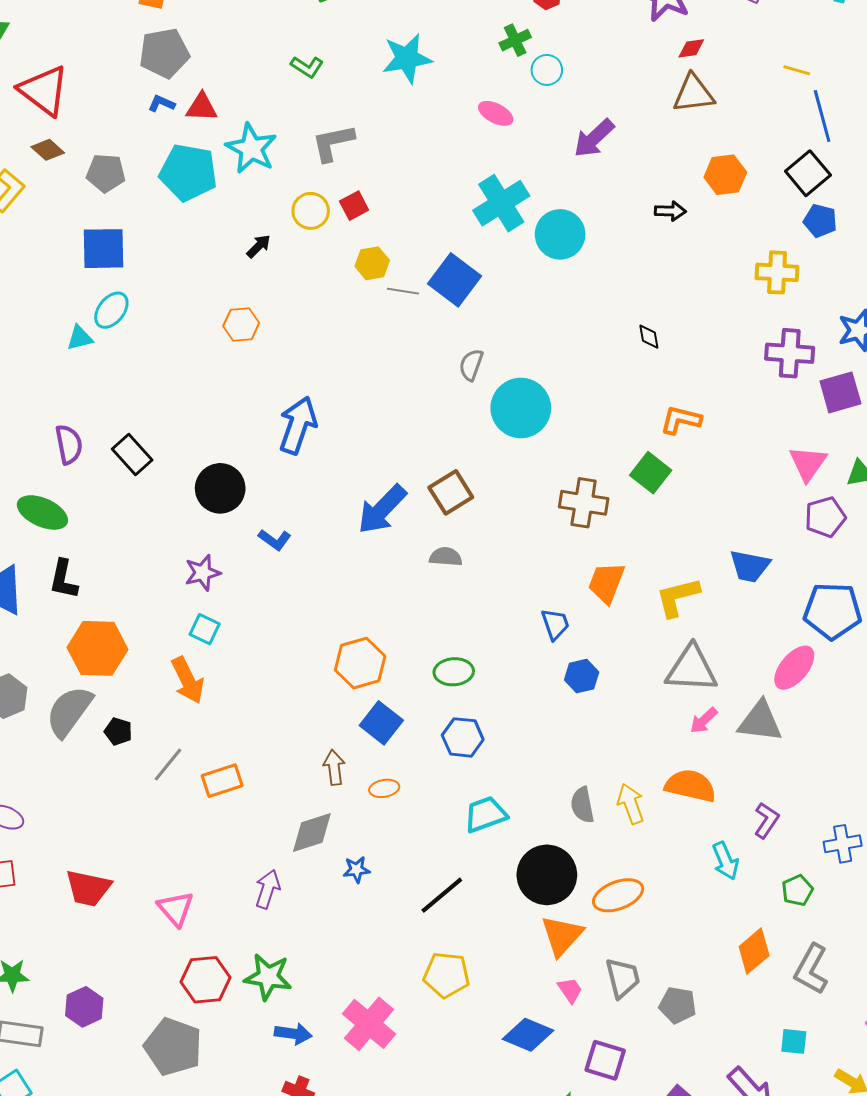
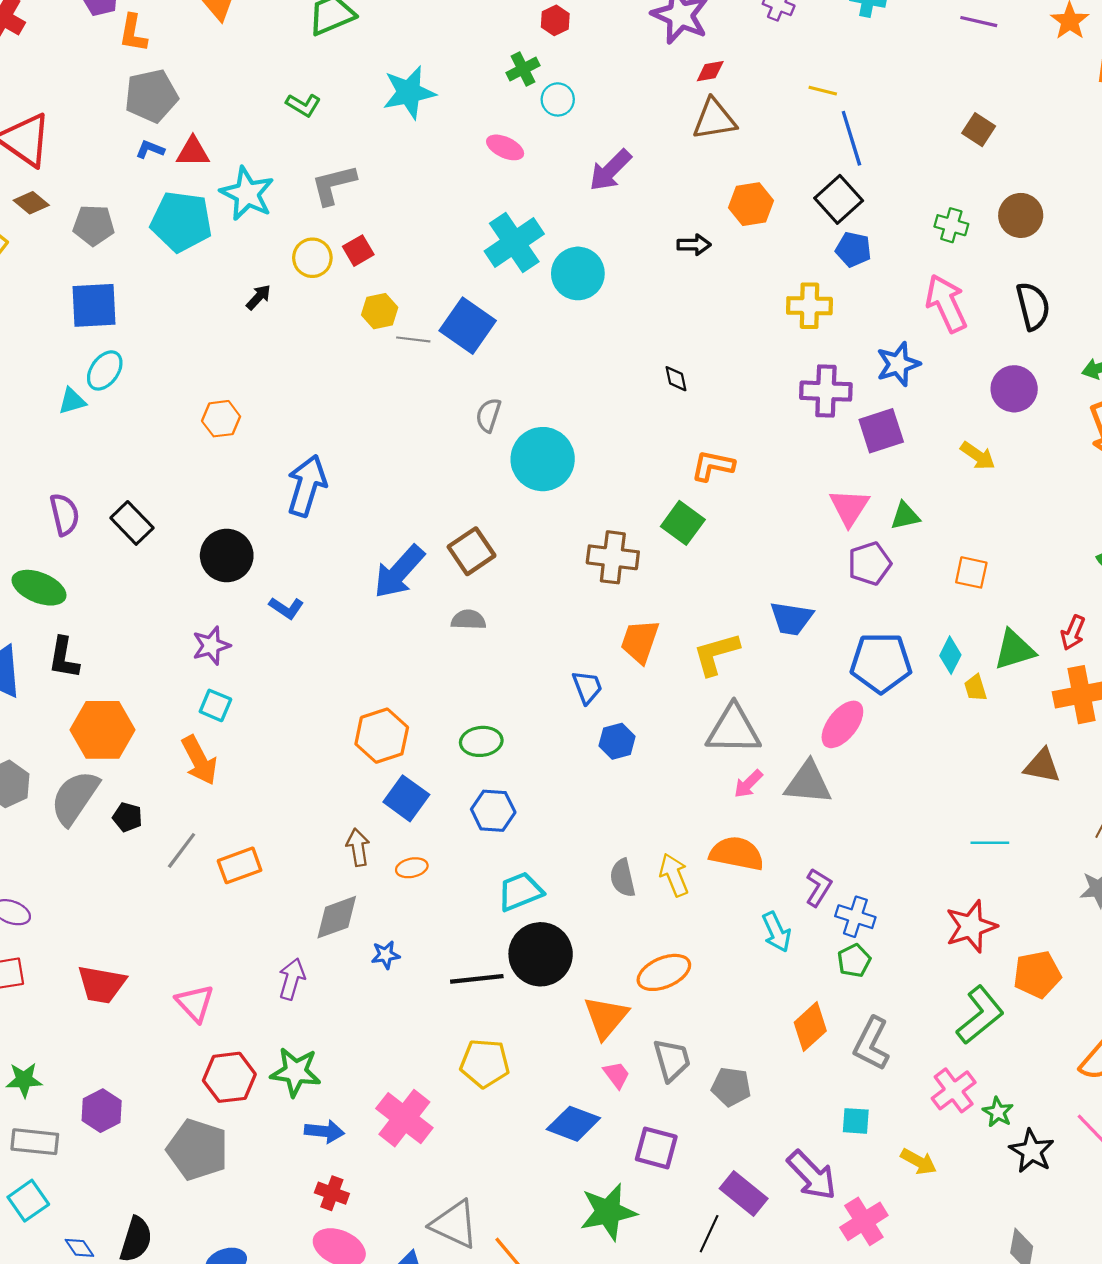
orange hexagon: (241, 325) -> (221, 419), moved
blue cross: (843, 844) -> (855, 917), moved, turned 30
black circle: (547, 875) -> (541, 954), moved
black line: (442, 895) -> (477, 979), turned 36

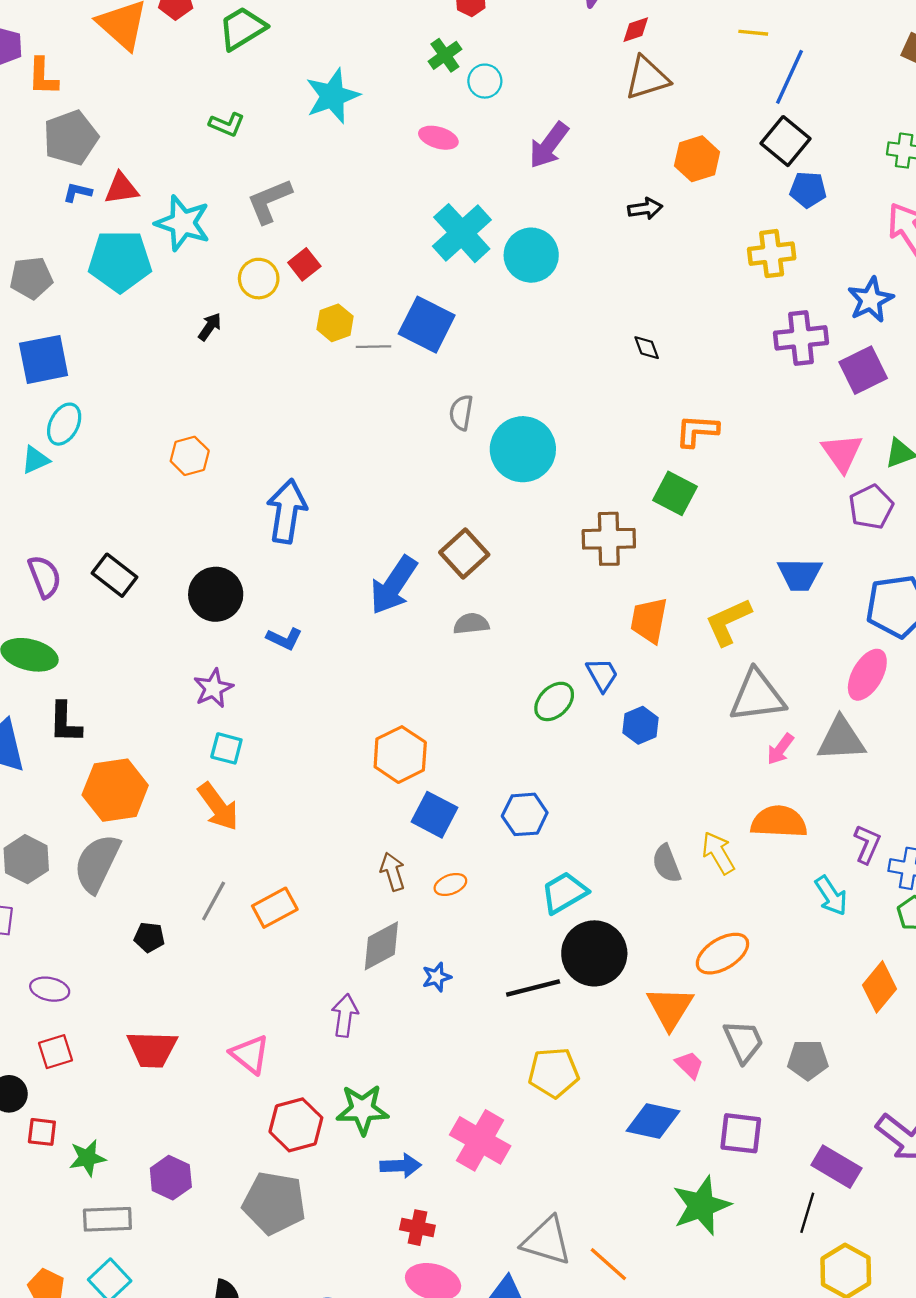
blue line: (851, 138) -> (789, 77), turned 50
green ellipse: (481, 741) -> (554, 701), moved, turned -30
black pentagon: (128, 817) -> (149, 937), moved

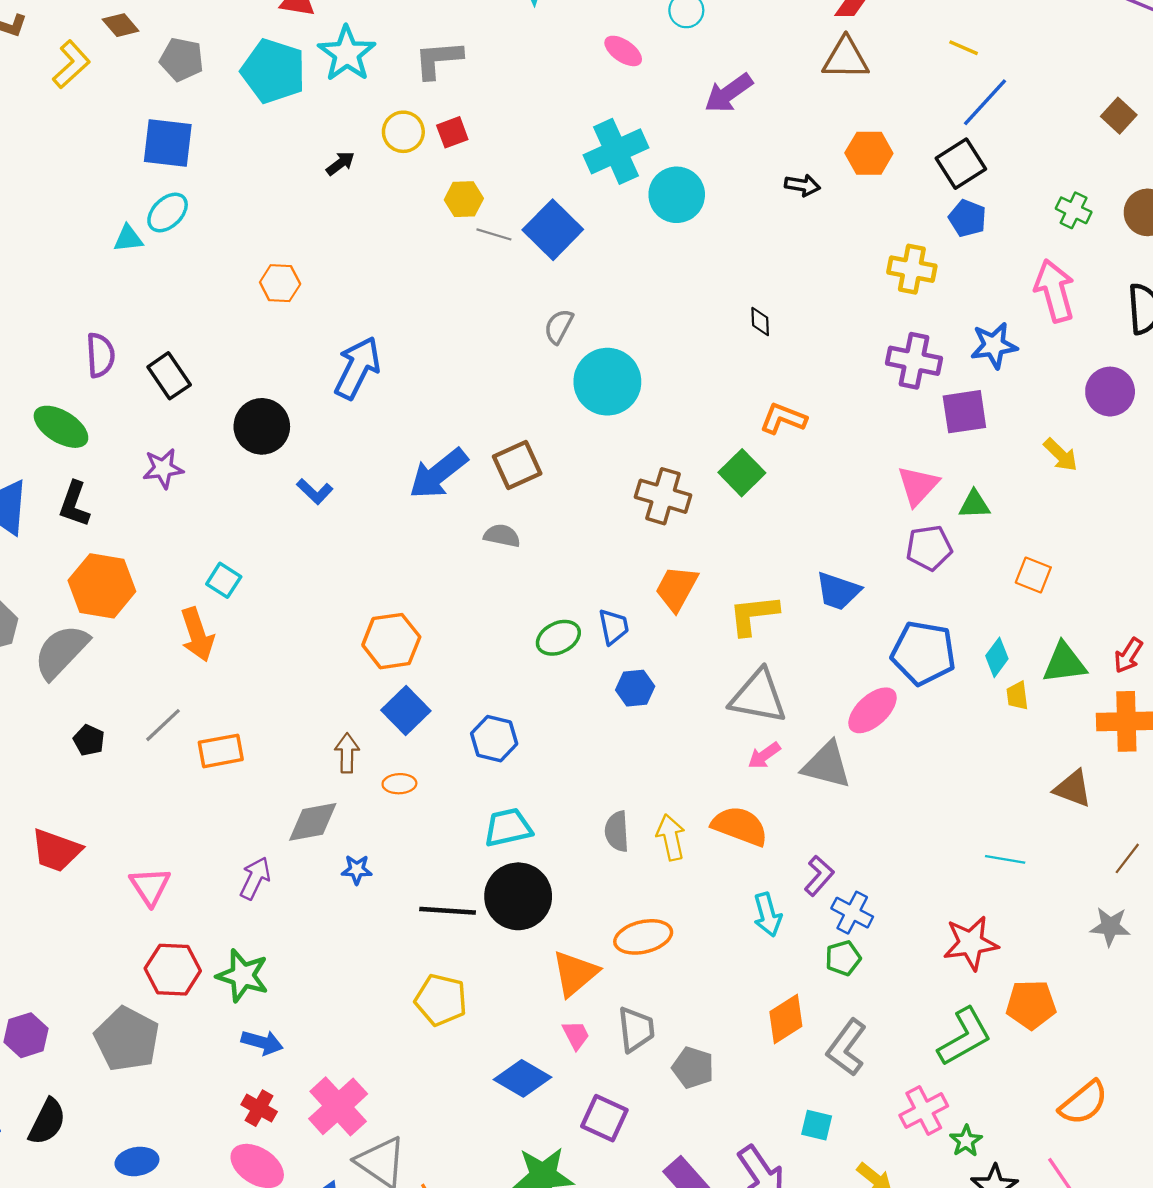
purple star: (213, 688) -> (163, 468), moved
pink cross: (480, 1140) -> (338, 1106), moved
purple hexagon: (171, 1178) -> (26, 1035), moved

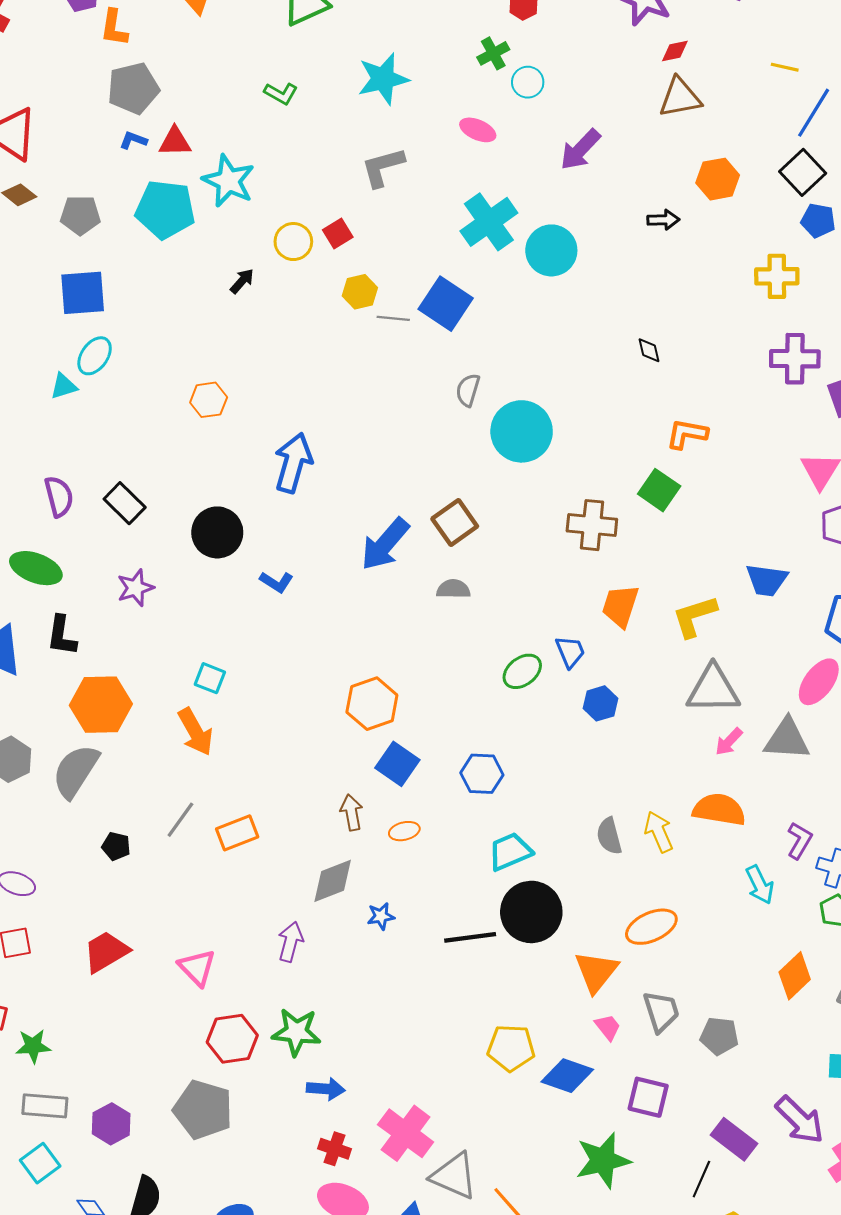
gray L-shape: (438, 59) -> (383, 167), moved
red trapezoid: (56, 850) -> (106, 952), turned 141
yellow pentagon: (441, 1000) -> (511, 1048), moved

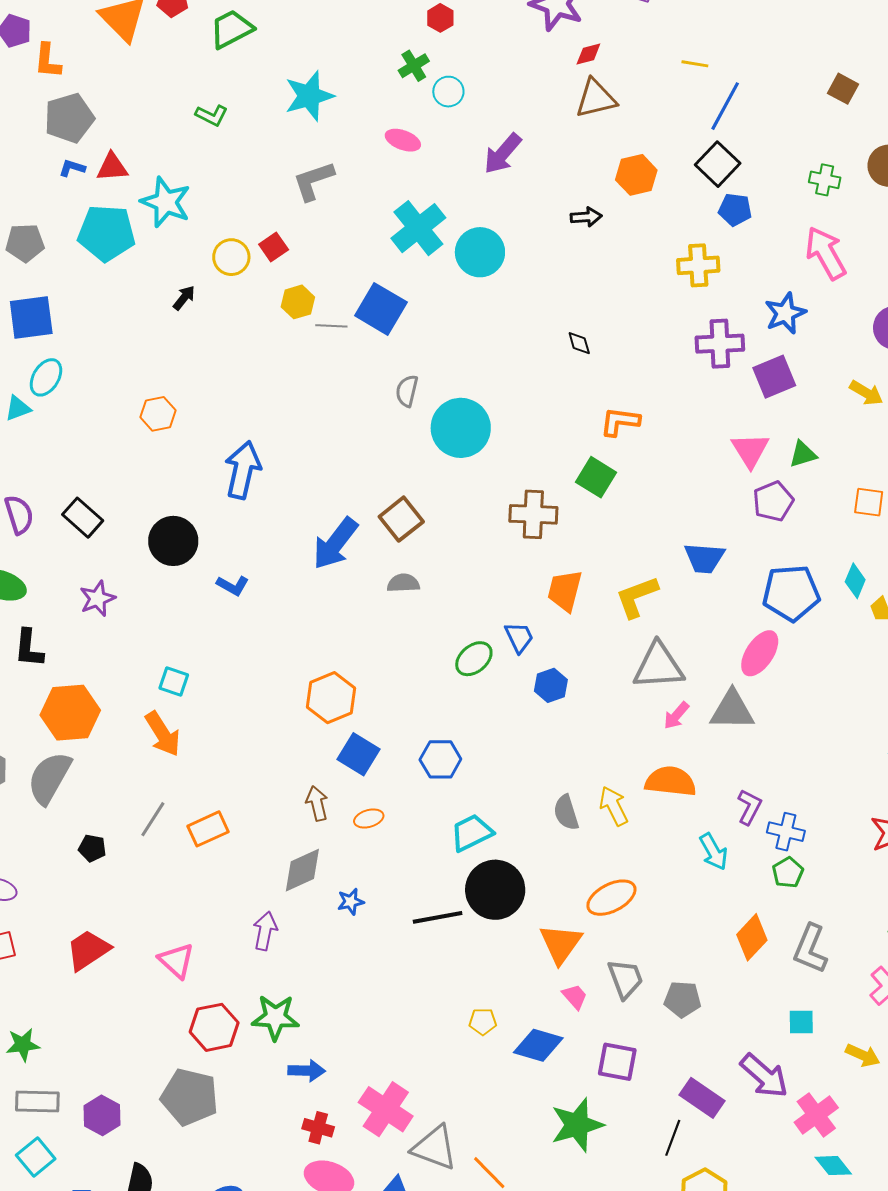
yellow pentagon: (511, 1048) -> (483, 1022), size x0.6

